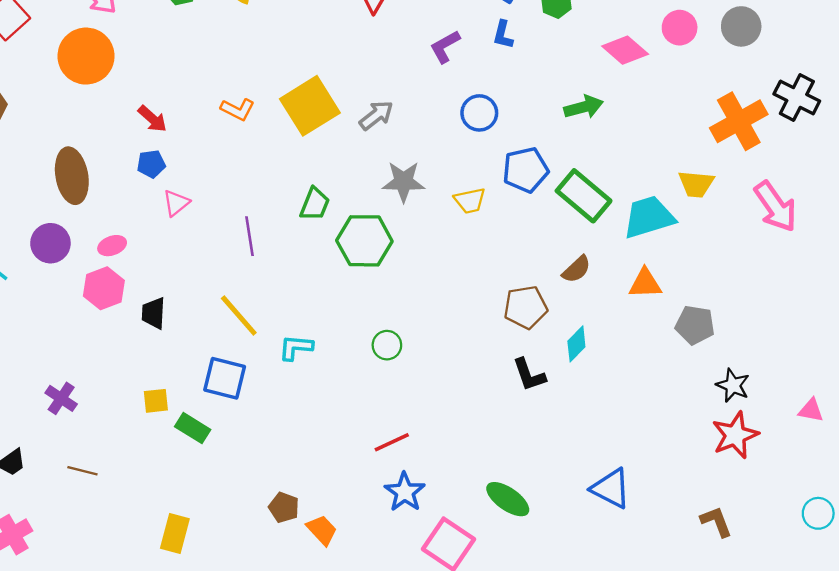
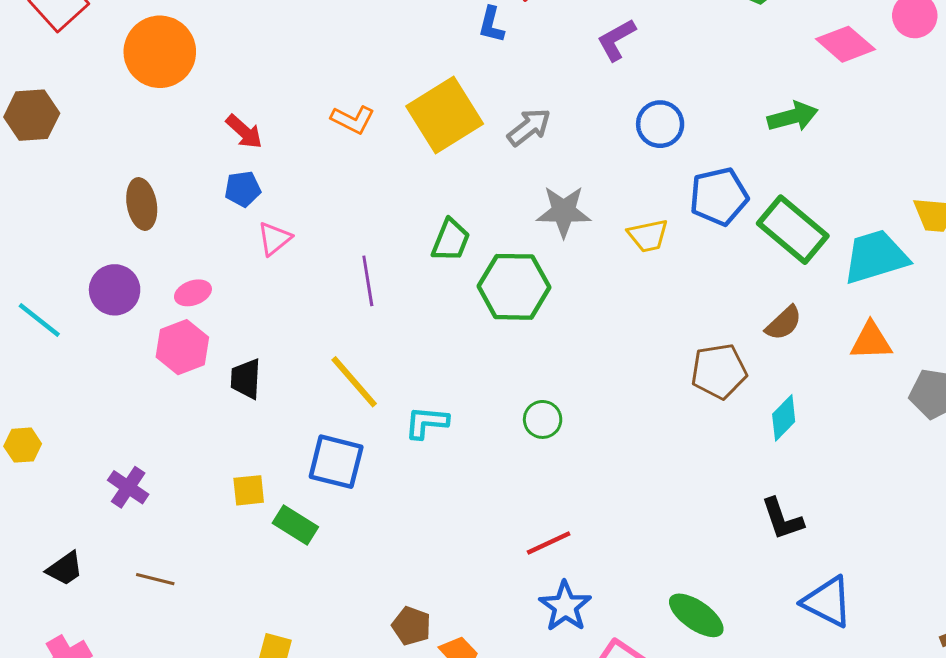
blue L-shape: (503, 35) -> (491, 25), moved
brown ellipse: (72, 176) -> (142, 204), size x0.7
black L-shape: (529, 375) -> (782, 519), moved

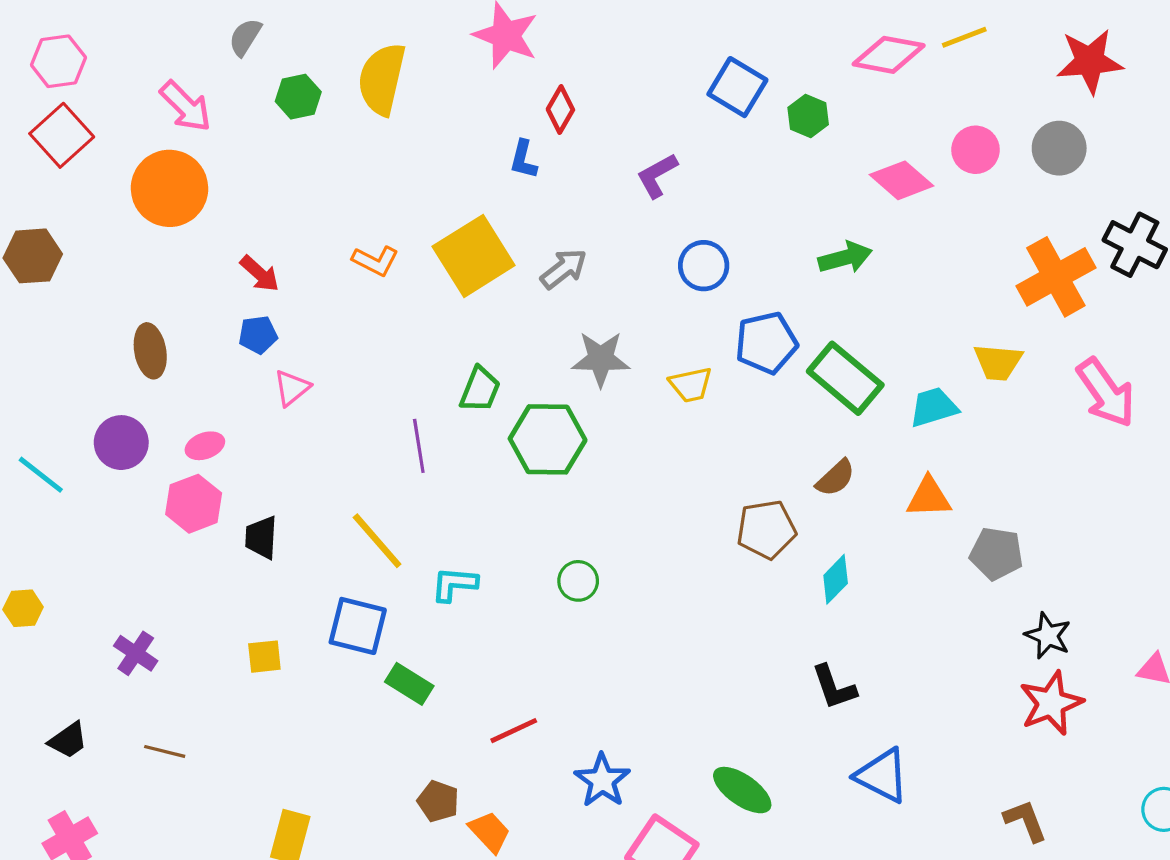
cyan trapezoid: (876, 257) -> (934, 407), size x0.7
purple line: (368, 281) -> (419, 446), moved
green rectangle: (295, 525) -> (409, 684), moved
red line: (549, 543) -> (514, 731), moved

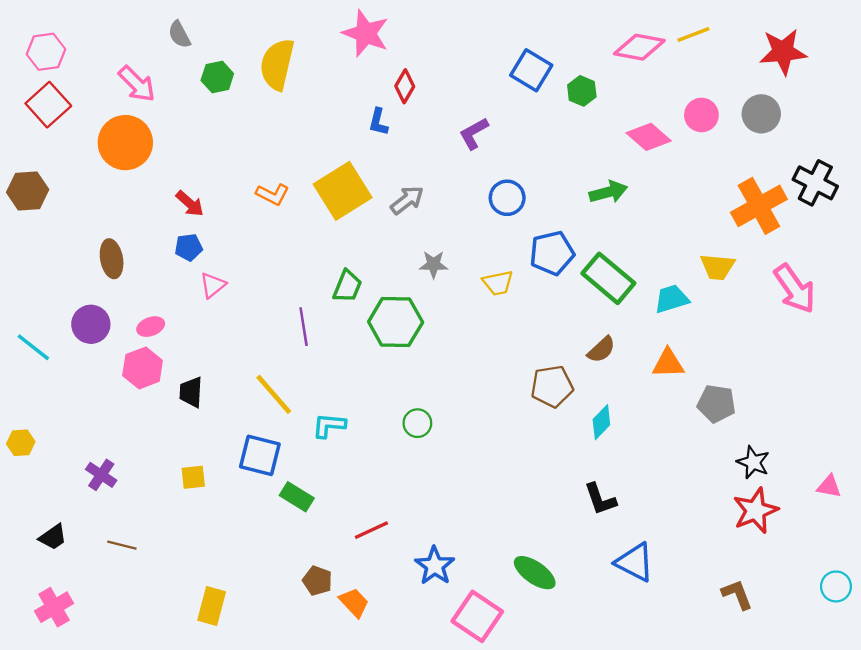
gray semicircle: (245, 37) -> (179, 35), turned -60
gray star: (601, 359) -> (434, 264), size x0.7

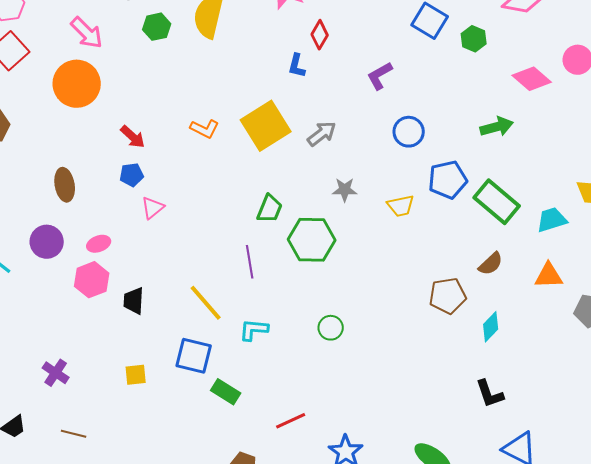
purple line: (304, 327) -> (250, 262), moved

